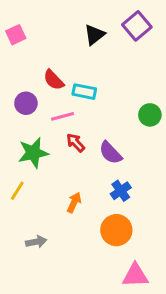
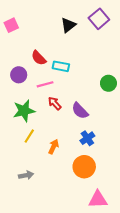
yellow line: (17, 191) -> (29, 136), moved

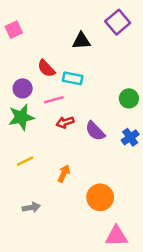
black triangle: (68, 25) -> (81, 41), moved, turned 35
red arrow: (55, 103) -> (65, 122), turned -64
green star: (24, 111) -> (21, 117), moved
yellow line: (29, 136) -> (25, 161), moved, turned 32
blue cross: (87, 138) -> (130, 137), moved

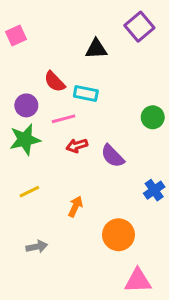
blue cross: (130, 137) -> (154, 190), moved

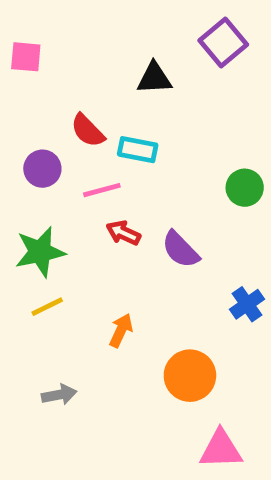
pink square: (16, 36) -> (26, 57), turned 30
green star: (25, 140) -> (40, 252), moved
red arrow: (77, 146) -> (123, 233), turned 42

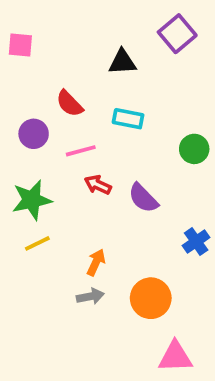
cyan rectangle: (138, 150) -> (128, 119), moved
gray arrow: (59, 395) -> (90, 296), moved

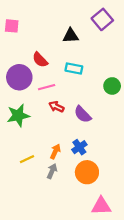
purple circle: (34, 134) -> (19, 77), size x1.5
blue cross: (196, 242) -> (79, 147), moved
yellow line: (37, 243) -> (27, 159), moved
gray arrow: (90, 296) -> (52, 171), turned -56

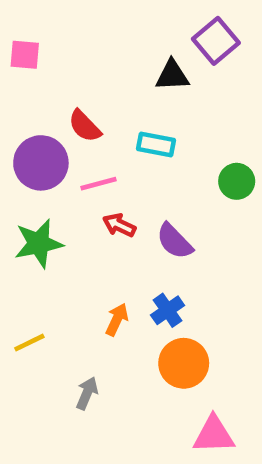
black triangle: (71, 36) -> (172, 75), moved
yellow line: (27, 159) -> (29, 343), moved
gray arrow: (52, 171) -> (87, 393), moved

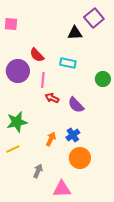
pink line: (98, 184) -> (43, 80), turned -70
green star: (39, 244) -> (17, 122), moved
pink triangle: (214, 435) -> (62, 189), moved

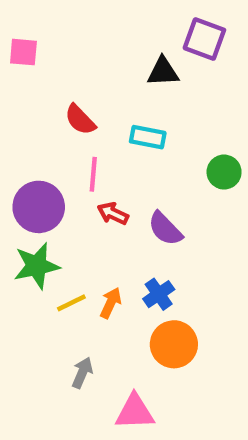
purple square: (94, 18) -> (204, 39), turned -30
purple circle: (18, 71) -> (39, 207), moved
yellow line: (13, 149) -> (71, 303), moved

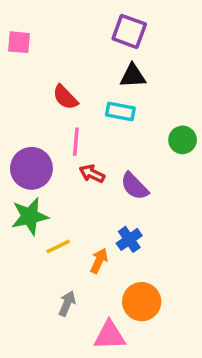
purple square: (204, 39) -> (129, 31), moved
black triangle: (163, 72) -> (133, 76), moved
orange arrow: (111, 303) -> (99, 261), moved
orange circle: (174, 344) -> (142, 302), moved

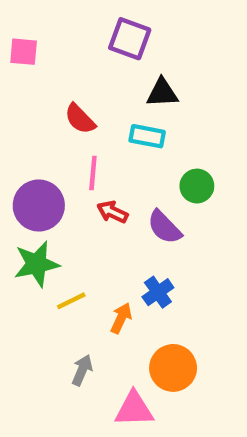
purple square: (129, 31) -> (130, 39), moved
green circle: (183, 140) -> (197, 186), moved

